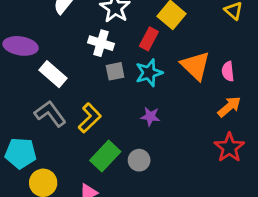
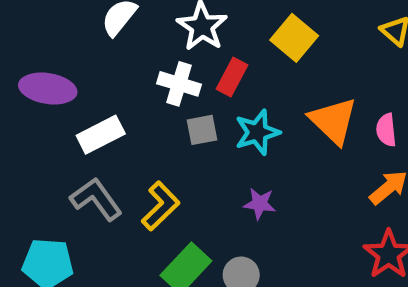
red rectangle: (149, 39) -> (232, 77), moved
white rectangle: (53, 74) -> (101, 135), turned -68

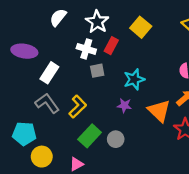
orange triangle: (333, 121) -> (159, 111), moved
cyan star: (257, 132) -> (134, 79), moved
white rectangle: (101, 135) -> (49, 73), turned -30

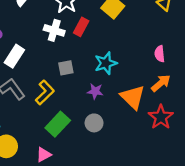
gray square: (97, 71) -> (66, 68), moved
gray circle: (116, 139) -> (94, 123), moved

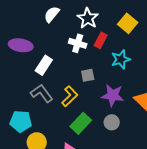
cyan star: (106, 63) -> (121, 59), moved
purple star: (95, 91) -> (113, 95), size x1.6

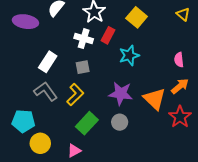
purple ellipse: (21, 45) -> (25, 22), moved
gray square: (88, 75) -> (83, 67), moved

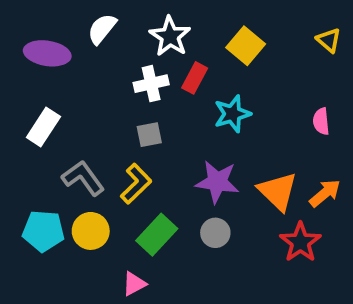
white cross: (84, 39) -> (151, 84), turned -30
white rectangle: (48, 62) -> (43, 127), moved
orange arrow: (180, 86) -> (325, 193), moved
red star: (180, 117) -> (300, 242), moved
yellow circle: (40, 143) -> (91, 231), moved

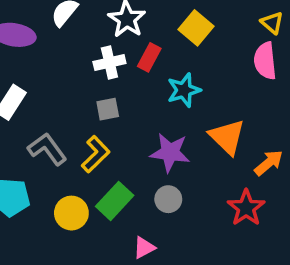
pink semicircle: (321, 121) -> (265, 61), moved, size x1.5
orange triangle: (278, 191) -> (227, 137), moved
yellow circle: (91, 231) -> (71, 213), moved
pink triangle: (134, 284) -> (144, 248), moved

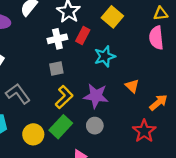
yellow triangle: (272, 23) -> (161, 14), turned -48
orange triangle: (227, 137) -> (132, 86), size x0.6
yellow L-shape: (96, 154) -> (64, 97), moved

